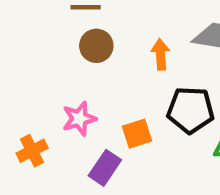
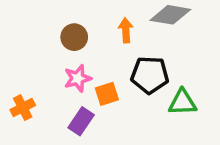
brown circle: (96, 46) -> (74, 37), moved
pink star: (79, 119) -> (78, 78), moved

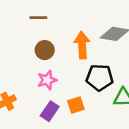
orange arrow: (126, 30) -> (82, 45), size x1.5
orange square: (107, 94) -> (76, 105), moved

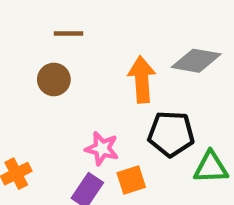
brown circle: (45, 50) -> (54, 79), moved
pink star: (47, 80) -> (102, 149), moved, turned 30

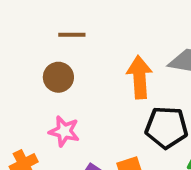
pink star: (102, 149) -> (64, 131), moved

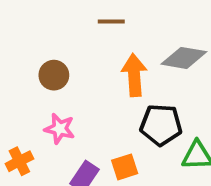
brown line: (72, 35) -> (111, 22), moved

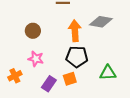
black pentagon: (161, 125) -> (77, 57), moved

